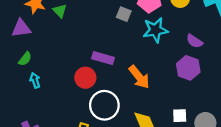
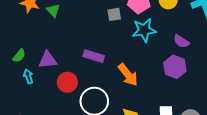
gray square: (124, 14) -> (114, 14), turned -32
purple triangle: (21, 28) -> (48, 60), moved
red circle: (85, 78) -> (67, 82), moved

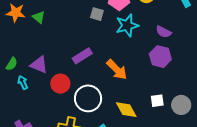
gray square: (114, 14) -> (97, 14), turned 32
purple rectangle: (94, 56) -> (82, 56), turned -42
purple triangle: (48, 60) -> (39, 65), turned 36

